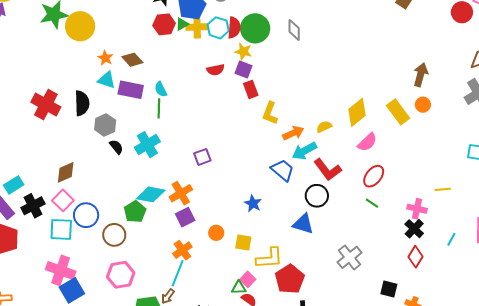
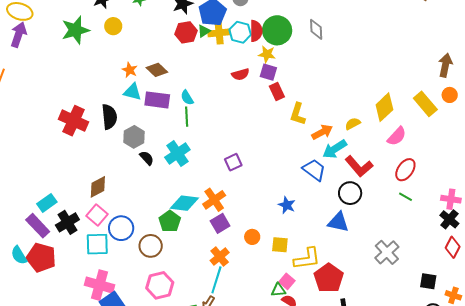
yellow circle: (80, 26) -> (113, 26), moved, size x0.6

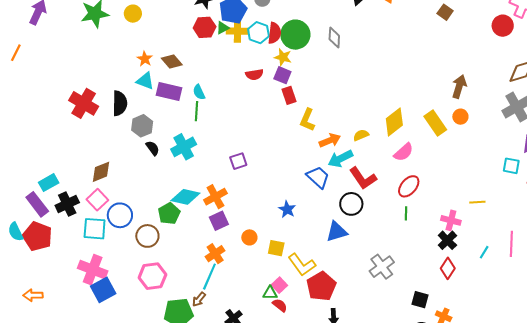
green line: (406, 197) -> (406, 213), turned 56
blue triangle: (338, 222) -> (337, 232), turned -35
yellow L-shape: (307, 259) -> (302, 265), turned 56

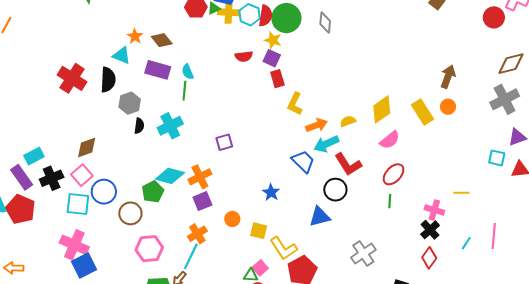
cyan triangle: (145, 81) -> (122, 55), moved
black semicircle: (153, 148) -> (139, 126), turned 42
pink hexagon: (152, 276) -> (149, 249), moved

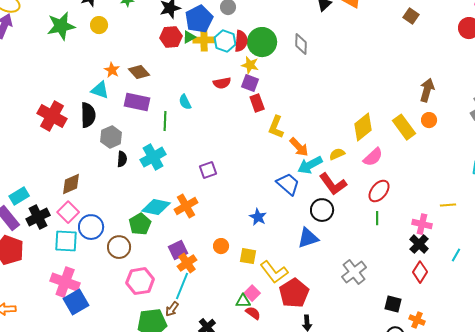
cyan semicircle: (188, 72) -> (185, 102), moved
yellow semicircle: (348, 121) -> (337, 154), moved
orange arrow: (317, 125) -> (299, 147), turned 70
purple square: (202, 201) -> (178, 250), moved

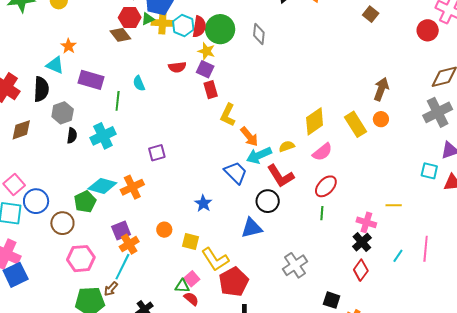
brown diamond: (139, 72) -> (120, 35), moved
brown diamond: (71, 184) -> (21, 130), moved

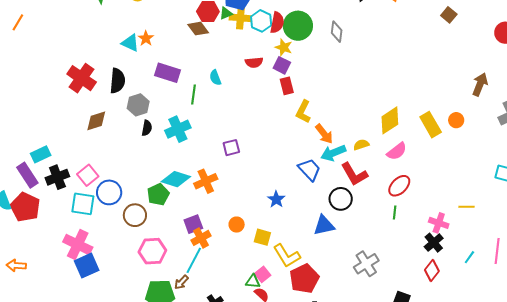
cyan triangle: (55, 65) -> (130, 43), moved
brown arrow: (381, 89) -> (480, 84), moved

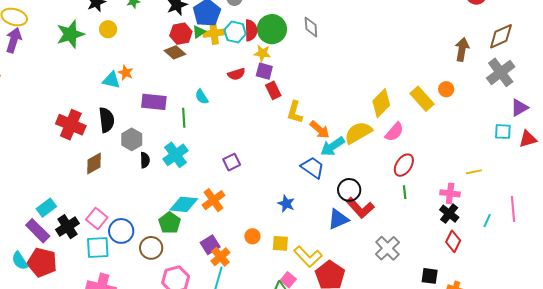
yellow semicircle: (361, 145) -> (358, 133), size x1.8
red L-shape: (354, 174) -> (360, 208), moved

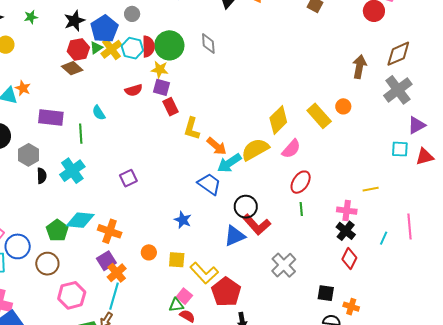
yellow cross: (214, 33) -> (111, 49), turned -30
orange cross: (213, 200) -> (110, 231), moved, turned -35
green pentagon: (170, 223) -> (57, 230), moved

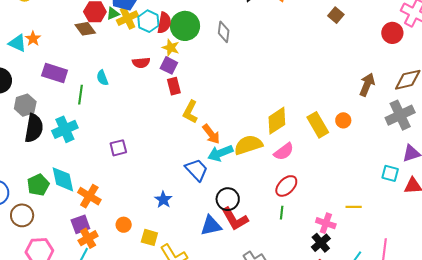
black semicircle: (42, 176) -> (34, 128), size x1.8
cyan diamond: (80, 220) -> (63, 179), turned 60

